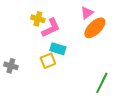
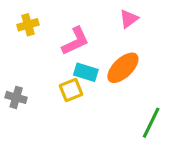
yellow cross: (38, 19) -> (28, 25), moved, turned -32
orange ellipse: (95, 28) -> (123, 68), moved

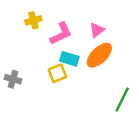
pink triangle: (129, 19) -> (97, 30), moved
yellow cross: (28, 25) -> (33, 20), moved

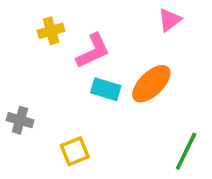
pink triangle: (97, 30) -> (170, 20), moved
yellow square: (57, 73) -> (75, 151), moved

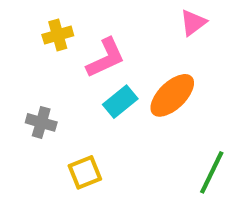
cyan rectangle: (106, 89) -> (120, 102), turned -56
gray cross: (20, 120) -> (41, 122), moved

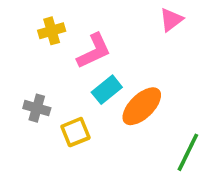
orange ellipse: (172, 95) -> (142, 106), moved
yellow square: (85, 172) -> (75, 132), moved

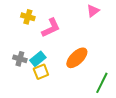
yellow cross: (52, 31) -> (28, 17), turned 32
cyan rectangle: (107, 90) -> (38, 59), moved

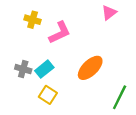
yellow square: (41, 72) -> (48, 95), moved, turned -35

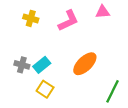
pink triangle: (109, 13) -> (103, 12), turned 32
pink L-shape: (60, 33) -> (68, 21), moved

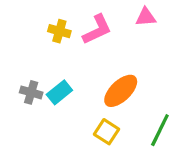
yellow cross: (31, 18) -> (59, 31), moved
yellow square: (45, 89) -> (107, 132), moved

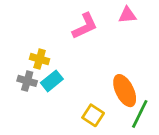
yellow cross: (59, 31) -> (40, 59), moved
orange ellipse: (121, 91) -> (125, 91), moved, turned -72

